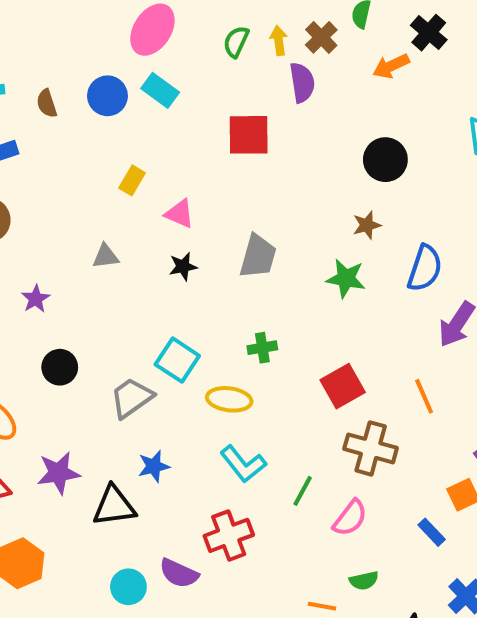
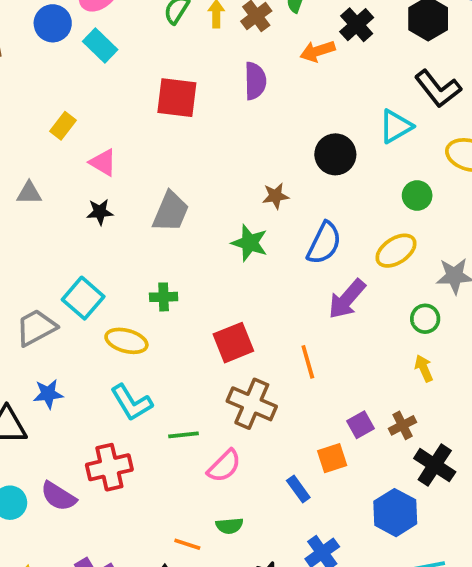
purple semicircle: (302, 83) -> (255, 81), moved
blue circle: (107, 96) -> (53, 23), moved
black circle: (385, 160) -> (335, 154), moved
green line: (303, 491) -> (183, 435), turned 48

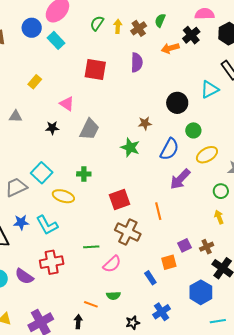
pink triangle: (103, 162) -> (67, 104), moved
green circle: (417, 195) -> (193, 130), moved
cyan L-shape: (131, 403) -> (47, 225), moved

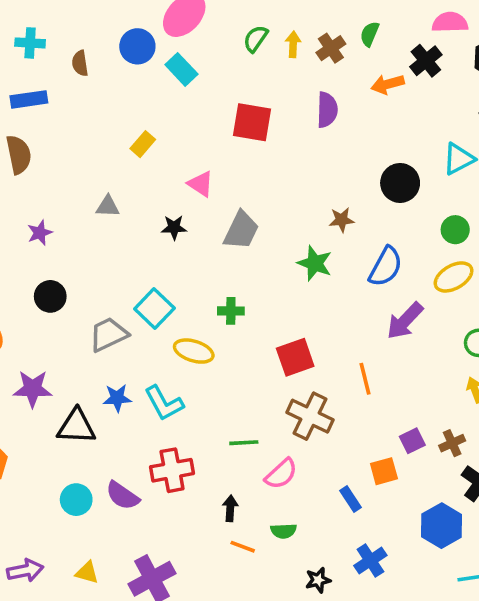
green circle: (193, 130) -> (455, 230), moved
black arrow: (78, 322) -> (230, 508), moved

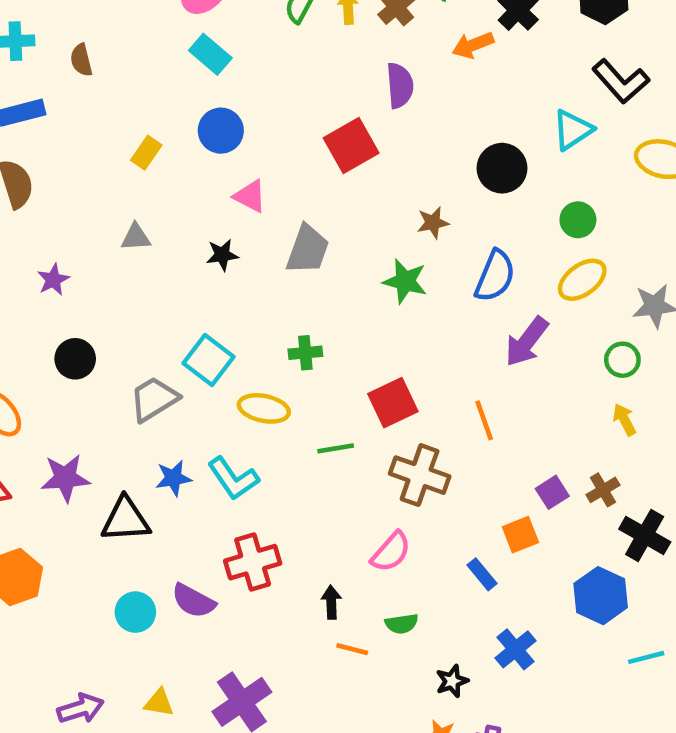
blue circle: (137, 46) -> (221, 131), moved
red square: (252, 122) -> (351, 145), moved, turned -33
yellow rectangle: (143, 144) -> (146, 153), moved
green line: (244, 443) -> (336, 448), moved

